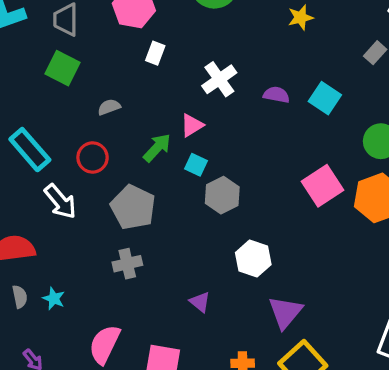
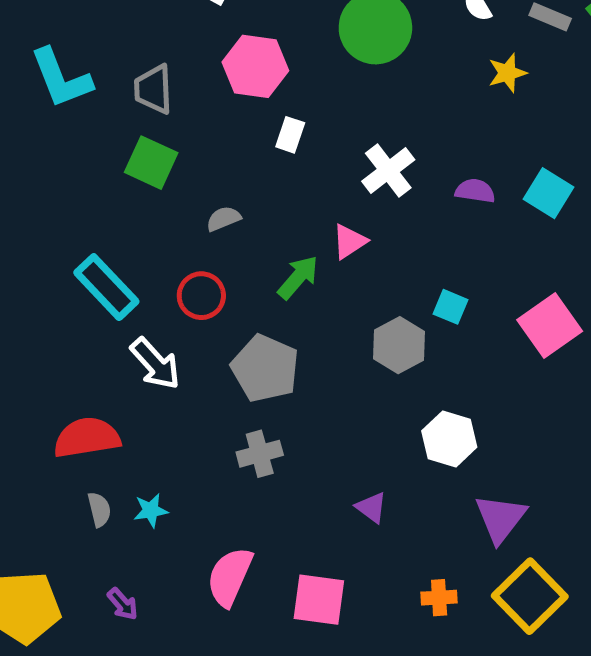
cyan square: (196, 165) -> (450, 307), moved
cyan star: (54, 299) -> (151, 510), turned -30

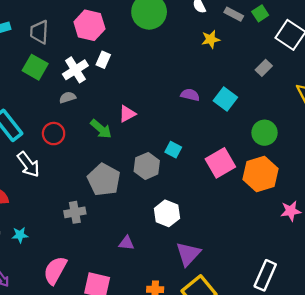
white cross: (388, 171) -> (75, 70), moved
green arrow: (298, 277) -> (101, 129), turned 85
gray pentagon: (265, 368) -> (104, 180), moved
purple triangle: (371, 507) -> (126, 243), turned -35

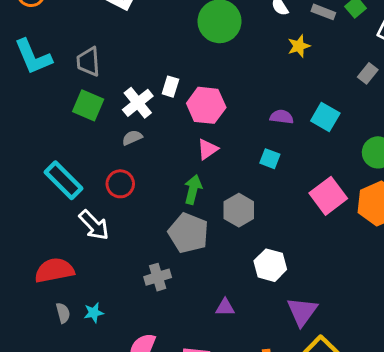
pink hexagon: (89, 25) -> (206, 105), moved
green arrow: (101, 129) -> (193, 189), moved, turned -110
cyan square: (173, 150) -> (270, 159), moved

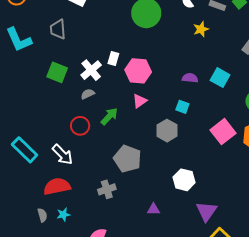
gray trapezoid: (88, 62) -> (58, 29), moved
cyan rectangle: (64, 180) -> (25, 150), moved
green arrow: (193, 189) -> (109, 116), moved, turned 30
gray hexagon: (239, 210) -> (167, 131), moved
red semicircle: (54, 270) -> (57, 186), moved

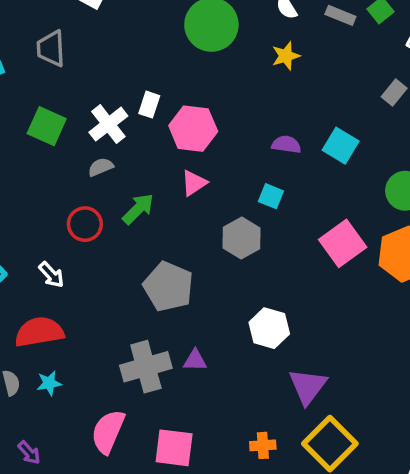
yellow star: (201, 29) -> (286, 56), moved
white arrow: (63, 155) -> (51, 275), size x0.7
gray cross: (107, 189) -> (146, 367), moved, size x1.5
purple triangle: (153, 209) -> (195, 360), moved

